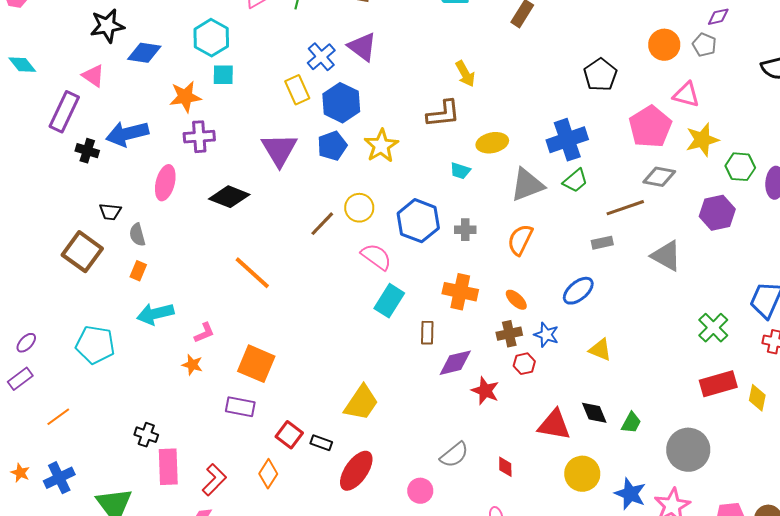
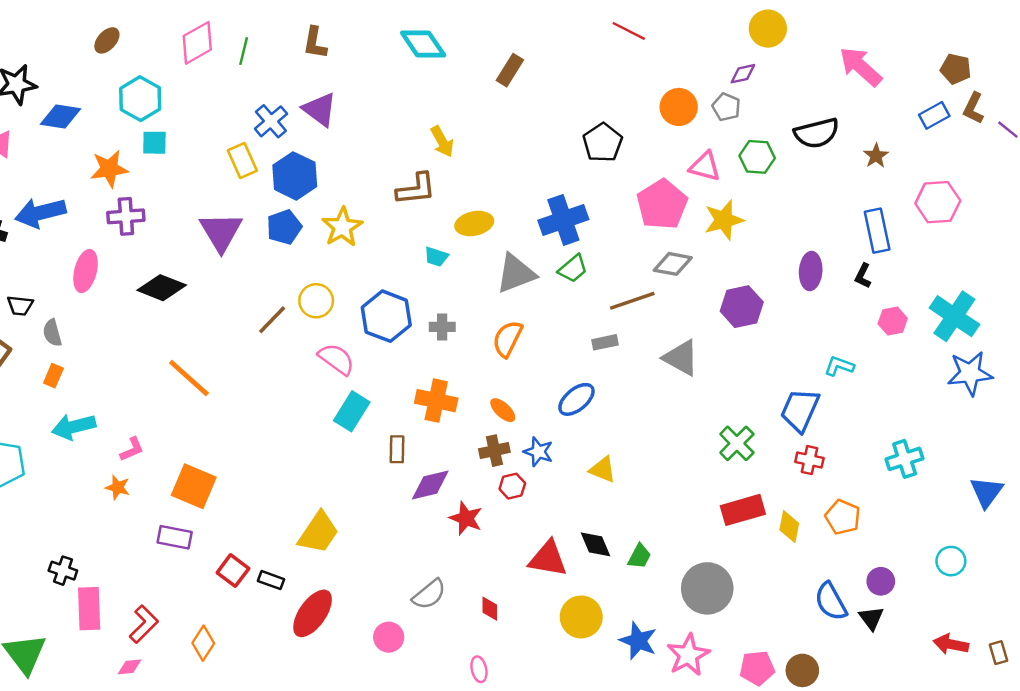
green hexagon: (740, 167) -> (757, 157), moved
orange diamond: (268, 474) -> (203, 643), moved

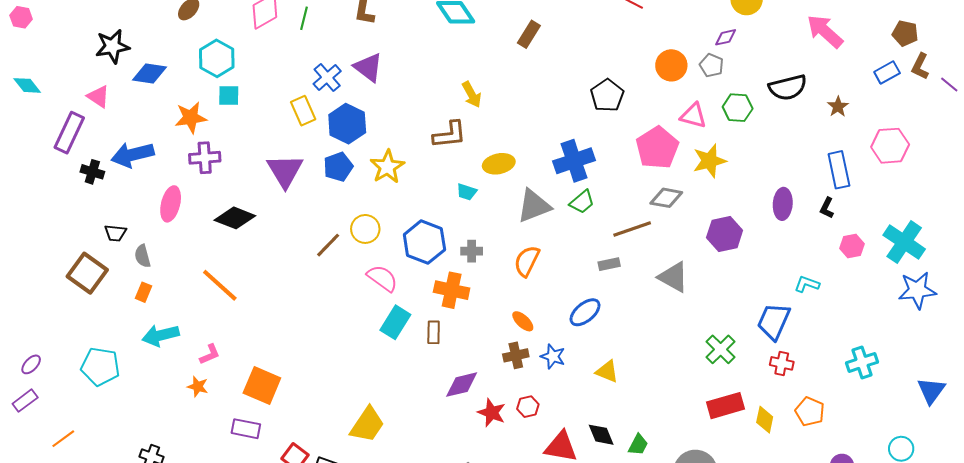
orange line: (189, 378) -> (220, 285), moved
orange cross: (436, 401) -> (452, 290), moved
brown rectangle: (397, 449) -> (434, 332), moved
red hexagon: (512, 486) -> (528, 407), moved

